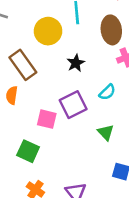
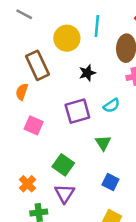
pink square: (47, 119) -> (34, 125), moved
green square: (28, 151) -> (63, 165), moved

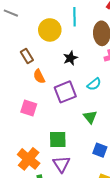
brown rectangle: (38, 65) -> (27, 56), size x0.6
orange semicircle: (22, 92) -> (39, 76), moved, turned -40
green square: (63, 165) -> (58, 139), turned -30
orange cross: (27, 184) -> (29, 159), size x1.5

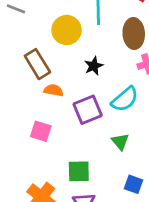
brown rectangle: (27, 56) -> (37, 64), size x1.5
orange semicircle: (39, 76) -> (54, 90), turned 128
cyan semicircle: (94, 84) -> (125, 99), size x1.5

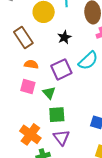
orange semicircle: (54, 90) -> (31, 64), moved
green triangle: (120, 142) -> (49, 93), moved

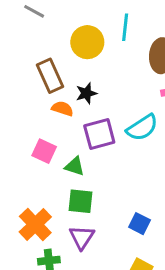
black star: (64, 37) -> (86, 93), moved
orange semicircle: (31, 64) -> (62, 109), moved
green triangle: (49, 93) -> (75, 166), turned -40

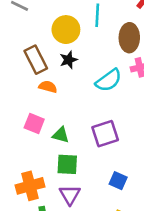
black star: (86, 93) -> (69, 60), moved
cyan semicircle: (142, 128) -> (109, 80), moved
purple square: (99, 134) -> (105, 134), moved
orange cross: (35, 224) -> (30, 186), turned 32

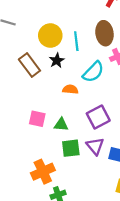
cyan line: (97, 15) -> (76, 41), moved
orange semicircle: (48, 87) -> (70, 89), moved
purple triangle: (70, 195) -> (95, 146), moved

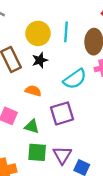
cyan line: (76, 41) -> (66, 32), moved
orange semicircle: (70, 89) -> (33, 91), moved
purple square: (98, 117) -> (62, 113), moved

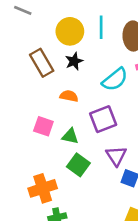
green square: (37, 152) -> (78, 165), turned 36
purple triangle: (62, 155) -> (116, 156), moved

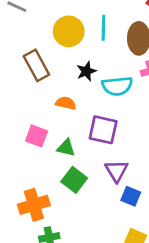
black star: (74, 61) -> (86, 71), moved
cyan semicircle: (115, 79) -> (117, 86), turned 32
purple square: (103, 119) -> (103, 130), turned 32

